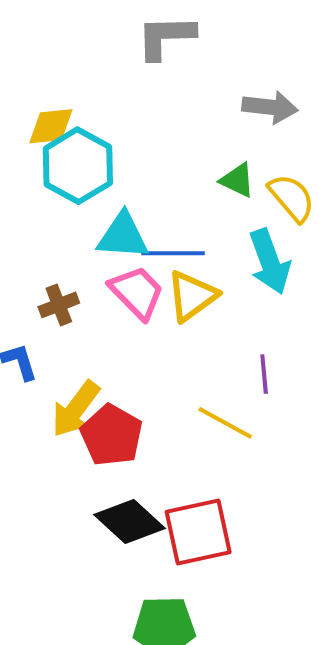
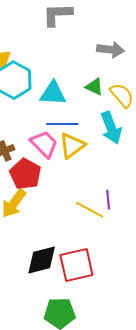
cyan triangle: (123, 236) -> (53, 93), moved
purple line: (264, 374) -> (108, 200), moved
red pentagon: (112, 435) -> (25, 174), moved
black diamond: (130, 521) -> (42, 260), turned -56

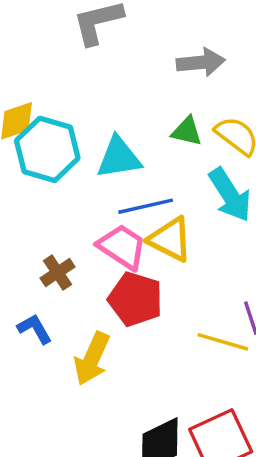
yellow triangle: (72, 146) -> (170, 239), turned -44
red pentagon: (25, 174) -> (135, 299), moved

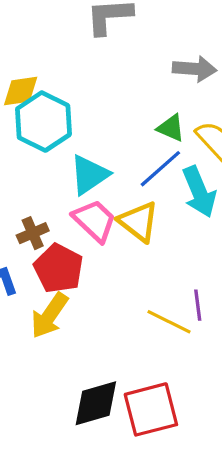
cyan triangle: (119, 158) -> (89, 175), moved, turned -36
blue line: (146, 206) -> (160, 169), moved, turned -39
red pentagon: (135, 299) -> (59, 268), moved

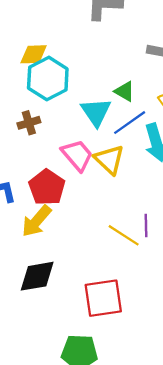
green triangle: (171, 128) -> (125, 91), moved
cyan triangle: (89, 175) -> (96, 112), moved, turned -36
brown cross: (33, 233) -> (29, 123), moved
black diamond: (96, 403) -> (37, 276), moved

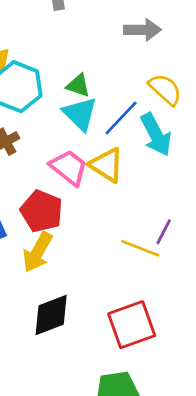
green triangle: (125, 91) -> (78, 85), moved
purple line: (146, 226) -> (164, 232), turned 40

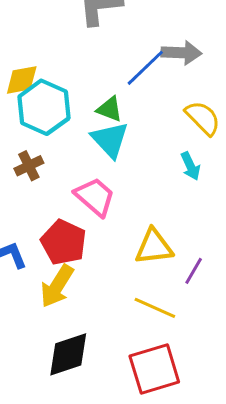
blue line: (121, 118) -> (145, 68), moved
cyan arrow: (156, 135) -> (190, 166), size x0.6
yellow triangle: (106, 165) -> (154, 247), moved, turned -42
yellow line: (140, 248) -> (155, 308), moved

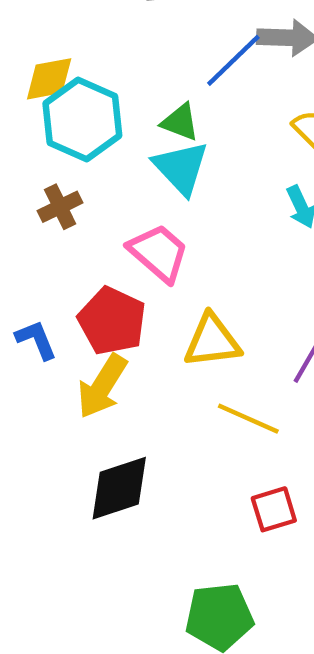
yellow triangle: (154, 247) -> (212, 341), moved
red square: (154, 369) -> (274, 509), moved, size x0.6

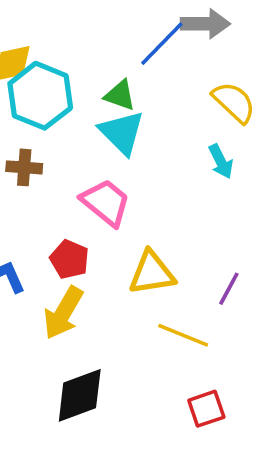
brown cross: (60, 207) -> (24, 167), turned 32
red pentagon: (112, 321) -> (69, 259), size x0.7

